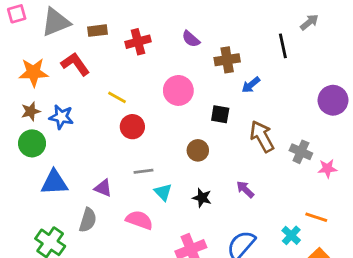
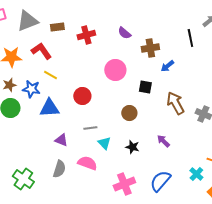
yellow line: (117, 97) -> (50, 75), moved
blue triangle: (54, 182) -> (49, 108), moved
gray semicircle: (88, 220) -> (59, 169), moved

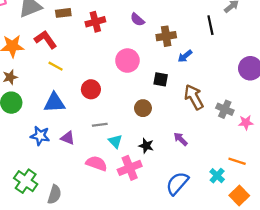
blue star: (31, 89) -> (40, 136), moved
gray semicircle: (59, 169) -> (54, 194), moved
pink cross: (124, 184) -> (130, 168), moved

